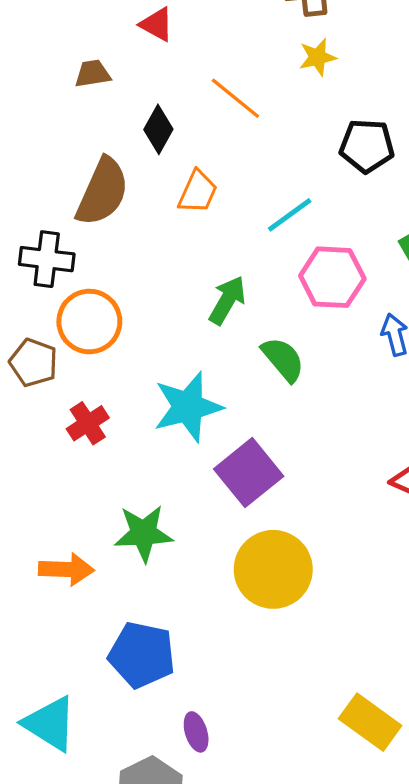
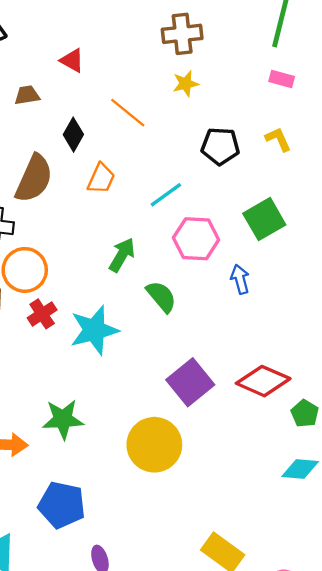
red cross: (88, 423) -> (42, 314), moved
purple square: (249, 473) -> (190, 382), moved

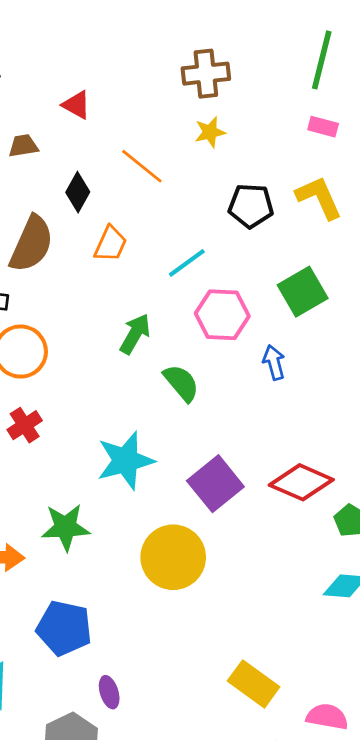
yellow L-shape: (278, 139) -> (319, 198), size x1.5
red cross: (42, 314) -> (25, 425), moved
cyan star: (94, 330) -> (125, 461), moved

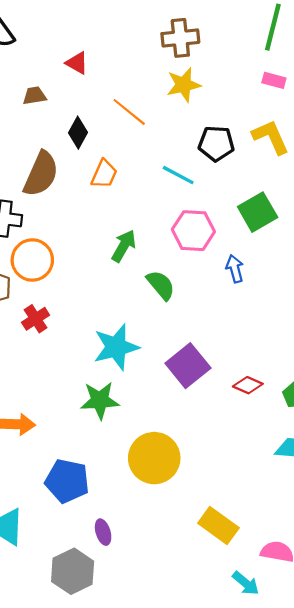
yellow star: (210, 132) -> (184, 85), size x1.4
cyan line: (187, 263) -> (178, 175), moved, turned 64
red diamond: (301, 482) -> (248, 385), moved, size x0.6
green star: (66, 527) -> (100, 400), moved
yellow circle: (173, 557) -> (154, 458), moved

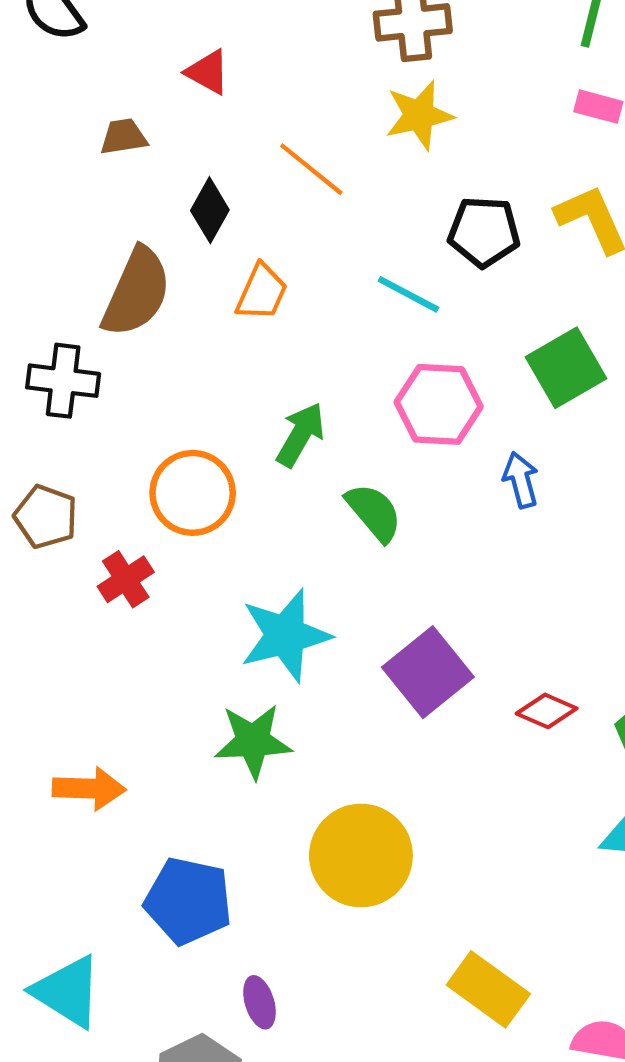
orange circle: (32, 260) -> (193, 493), moved

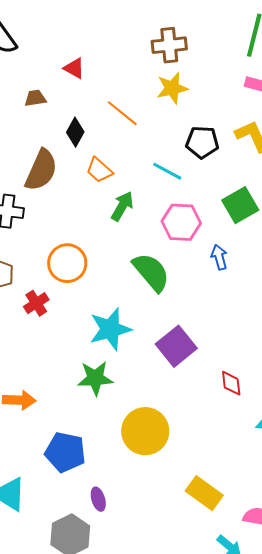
orange trapezoid: (262, 292) -> (99, 170), turned 108
green arrow: (301, 435) -> (122, 206), moved
green semicircle: (374, 512) -> (151, 272), size x1.4
red diamond: (547, 711) -> (231, 383), moved, turned 60

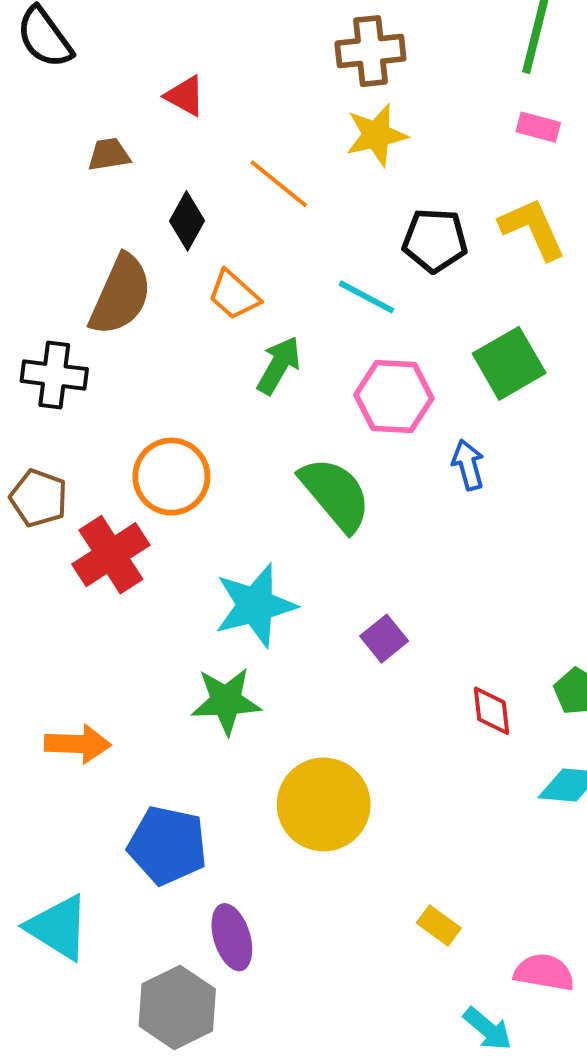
red cross: (36, 303) -> (111, 555), size x1.5
purple square: (176, 346) -> (384, 639), size x0.6
yellow rectangle: (204, 493) -> (439, 925), size x0.6
purple ellipse: (98, 499) -> (232, 937), size x1.4

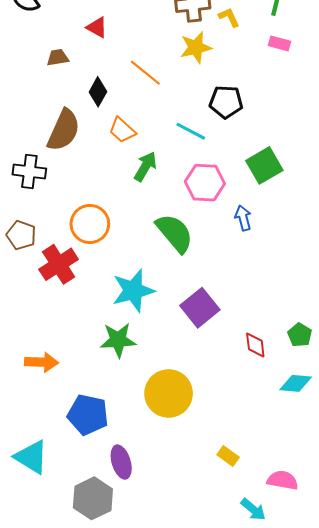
yellow L-shape: (532, 229) -> (229, 17), moved, size x0.6
purple square: (384, 639) -> (200, 308), size x1.6

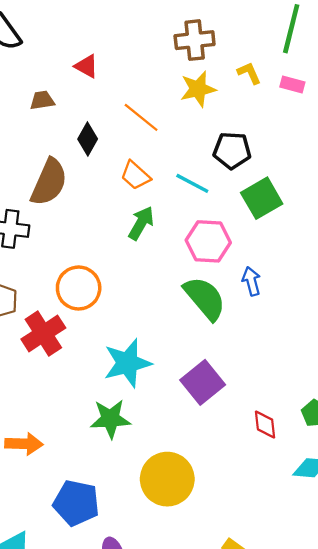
yellow L-shape: (229, 17) -> (249, 73), moved
orange trapezoid: (122, 130) -> (135, 175), moved
green square: (264, 165) -> (262, 198), moved
green semicircle: (175, 233) -> (205, 298), moved

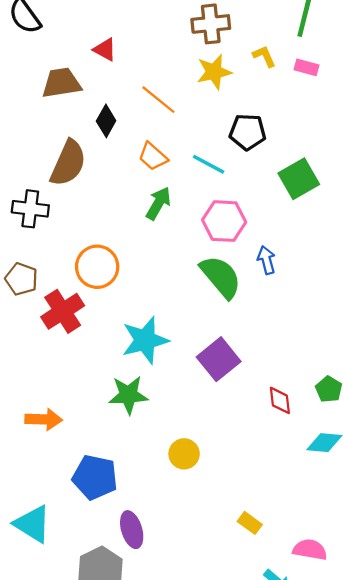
brown trapezoid: (42, 100) -> (62, 83), size x1.6
green square: (262, 198) -> (299, 179), moved
yellow circle: (167, 479) -> (184, 454), size x0.6

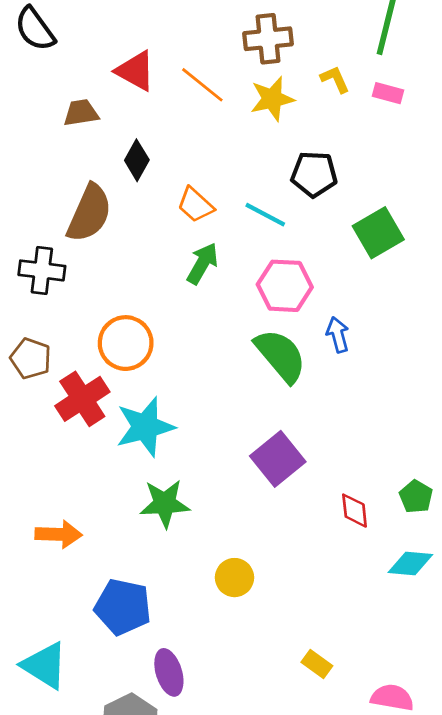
red triangle: (105, 50) -> (135, 71), size x1.4
brown trapezoid: (62, 83) -> (81, 113), size x0.7
orange line: (158, 100) -> (202, 85), moved
cyan star: (145, 340) -> (145, 427), moved

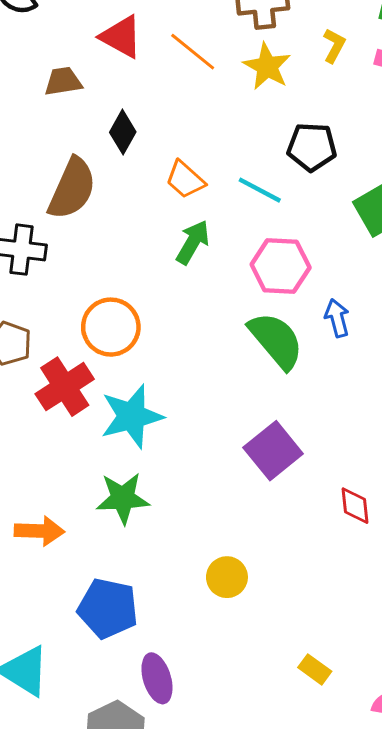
yellow L-shape: (335, 79) -> (334, 46), turned 52
yellow star: (272, 99) -> (267, 67), turned -30
green star: (165, 504) -> (123, 498), moved

